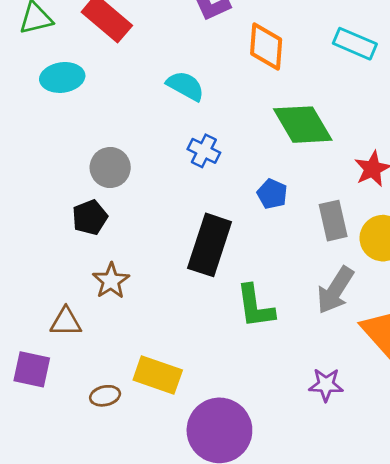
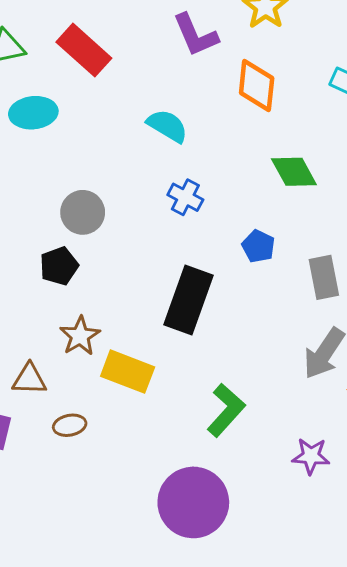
green diamond: (303, 125) -> (294, 172), size x0.7
green L-shape: (255, 306) -> (226, 410), moved, turned -132
yellow rectangle: (158, 375) -> (128, 372), moved
brown ellipse: (105, 396) -> (70, 425), moved

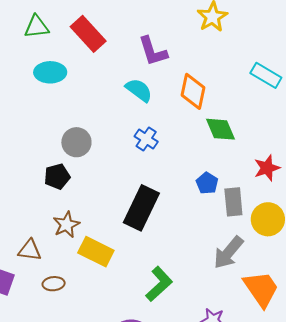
purple L-shape: (195, 35) -> (153, 51), moved
orange diamond: (257, 86) -> (193, 91), moved
blue pentagon: (258, 246) -> (207, 183), moved

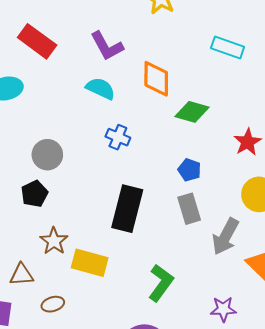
green diamond: (220, 129) -> (192, 112), turned -40
gray rectangle: (233, 202) -> (189, 209), moved

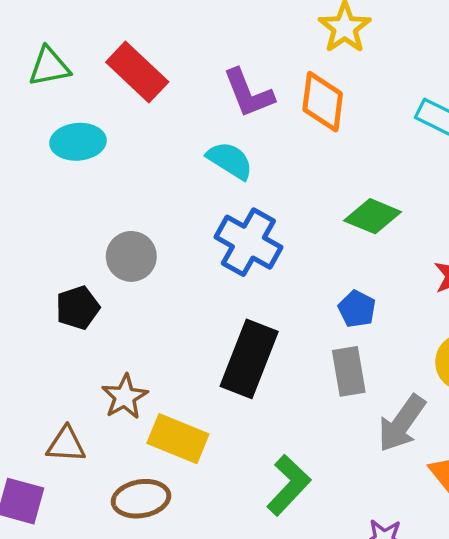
orange diamond: (156, 79) -> (323, 102), moved
blue cross: (118, 137) -> (248, 242), size x1.6
black pentagon: (34, 194) -> (78, 308), moved
brown ellipse: (53, 304) -> (141, 499), moved, size x1.5

